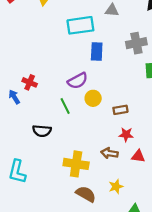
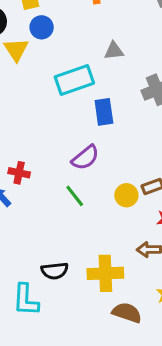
yellow circle: (93, 98) -> (126, 195), moved
black semicircle: (42, 131) -> (55, 271), moved

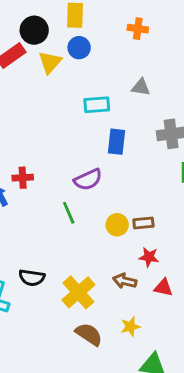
cyan rectangle: (74, 80) -> (97, 105), size x0.7
red cross: (19, 173) -> (23, 178), turned -30
yellow cross: (105, 273) -> (78, 292), turned 36

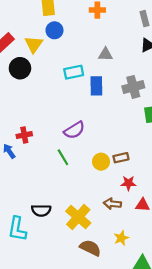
black circle: (34, 30) -> (20, 68), moved
blue rectangle: (116, 142) -> (96, 86), moved

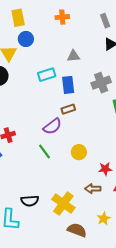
brown rectangle: (121, 158) -> (68, 109), moved

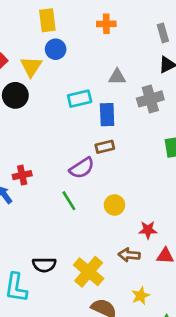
gray cross: (101, 83) -> (150, 99), moved

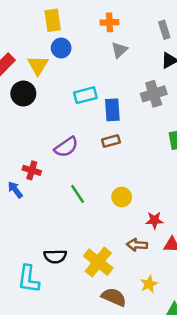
gray triangle: (117, 77) -> (119, 50), moved, turned -42
purple semicircle: (82, 168) -> (66, 147), moved
red cross: (22, 175) -> (32, 170), turned 30

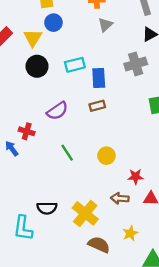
black circle: (23, 94) -> (37, 66), moved

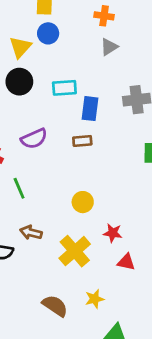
green line: (67, 153) -> (19, 188), moved
brown arrow: (120, 198) -> (31, 233), moved
yellow cross: (85, 213) -> (75, 251), moved

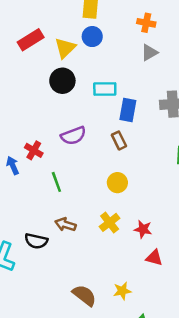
brown rectangle: (82, 141) -> (119, 140), turned 66
yellow circle: (83, 202) -> (117, 183), moved
yellow cross: (75, 251) -> (110, 222), moved, size x0.7

